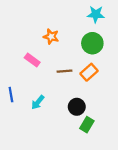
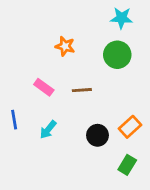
pink rectangle: (32, 60) -> (44, 87), moved
orange rectangle: (89, 72) -> (130, 127), moved
green rectangle: (87, 125) -> (127, 165), moved

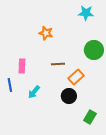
green circle: (117, 55) -> (94, 50), moved
pink rectangle: (44, 87) -> (22, 66), moved, turned 56
orange rectangle: (130, 127) -> (76, 77), moved

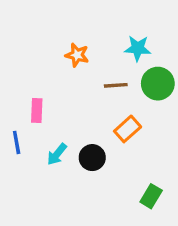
cyan star: (86, 13) -> (138, 48), moved
brown line: (58, 64) -> (116, 85), moved
black circle: (69, 96) -> (92, 158), moved

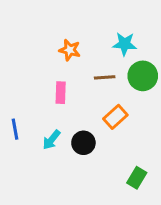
pink rectangle: (37, 110) -> (61, 93), moved

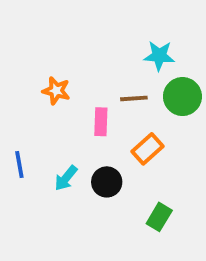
orange star: (70, 50) -> (56, 91), moved
pink rectangle: (61, 93) -> (101, 122), moved
green rectangle: (137, 178) -> (159, 217), moved

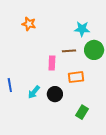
orange star: (56, 91) -> (29, 24), moved
orange rectangle: (148, 149) -> (76, 77), turned 35

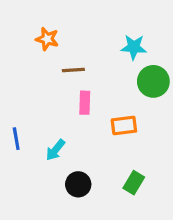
brown line: (69, 51) -> (73, 70), moved
black circle: (55, 94) -> (78, 184), moved

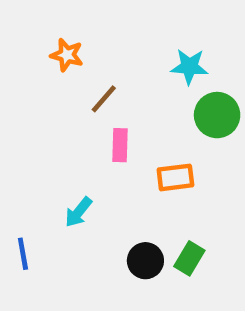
brown line: (73, 70) -> (104, 99), turned -45
blue line: (16, 139) -> (23, 254), moved
black circle: (78, 184) -> (145, 261), moved

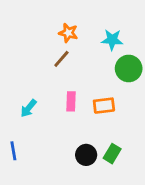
orange star: (67, 55) -> (68, 33), moved
pink rectangle: (120, 145) -> (71, 101), moved
cyan arrow: (78, 212) -> (28, 108), moved

